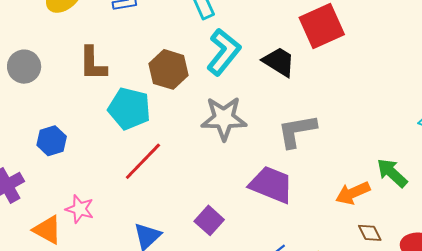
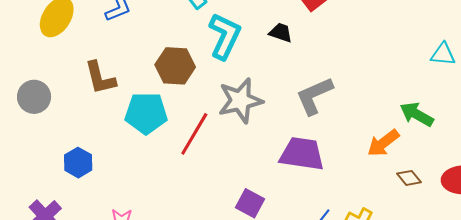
black trapezoid: (279, 62) -> (281, 33), size x0.7
red line: (143, 161) -> (194, 134), moved

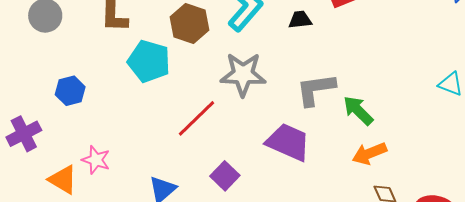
black trapezoid: (281, 33) -> (300, 20), turned -40
green arrow: (417, 114) -> (358, 110), moved
red line: (194, 134) -> (197, 118), moved

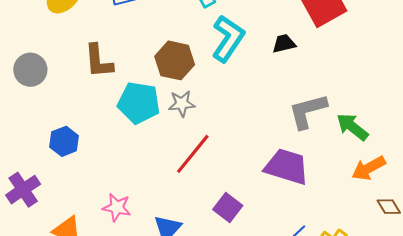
gray star: (243, 74) -> (182, 104), moved, size x0.6
pink star: (96, 160) -> (117, 207), moved

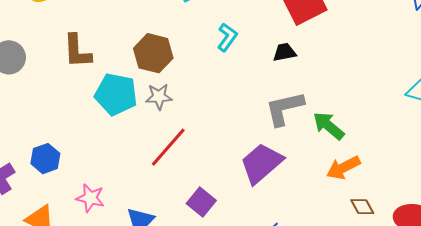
cyan L-shape: (228, 38) -> (227, 37), moved, size x0.6
black trapezoid: (284, 44) -> (284, 52), moved
blue hexagon: (64, 141) -> (45, 159), moved
purple trapezoid: (287, 167) -> (261, 163), turned -60

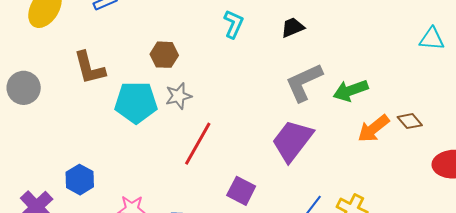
brown hexagon: (153, 53) -> (164, 55), size x0.7
green arrow: (329, 126) -> (351, 91), turned -48
brown diamond: (362, 207) -> (410, 121), moved

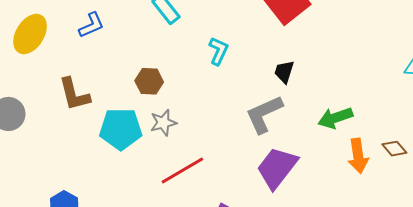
black trapezoid: (293, 27) -> (284, 72), moved, turned -50
gray L-shape: (304, 82) -> (264, 114), moved
orange arrow: (373, 129) -> (358, 156), turned -60
red line: (198, 144) -> (182, 170), turned 30

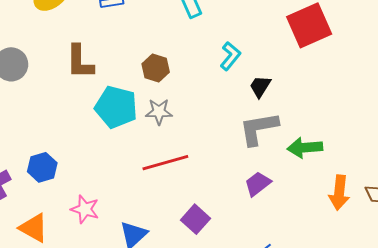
black trapezoid: (284, 72) -> (260, 86), moved
green arrow: (335, 118) -> (305, 148), moved
purple trapezoid: (277, 168) -> (258, 184), size x0.6

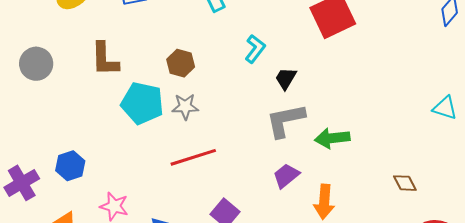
orange arrow: (339, 193) -> (324, 202), moved

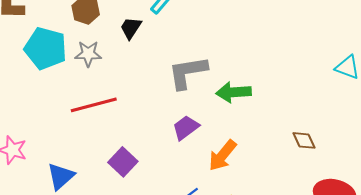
black trapezoid: (286, 78) -> (131, 28), moved
orange arrow: (324, 202) -> (223, 155), turned 32

